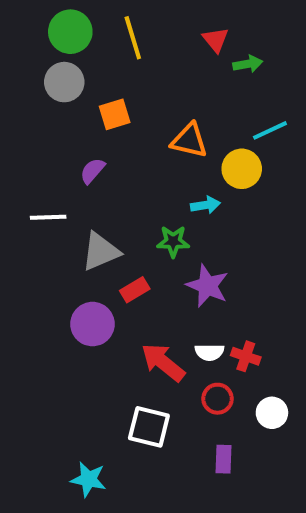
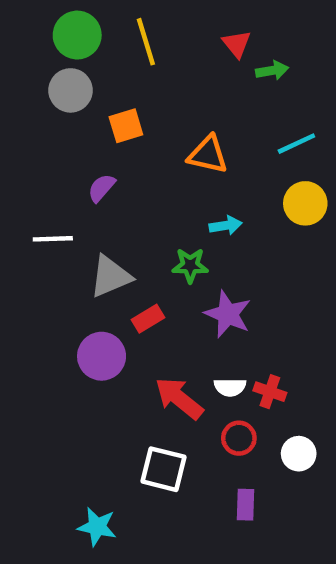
yellow circle: (242, 169) -> (305, 203), moved

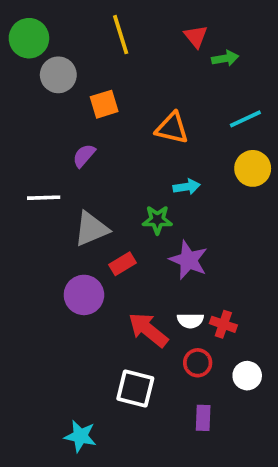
green circle: (77, 35) -> (29, 38), moved

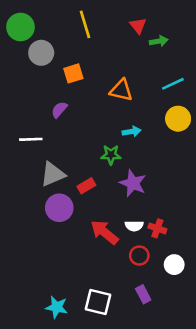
gray triangle: (91, 229) -> (53, 174), moved
white square: (135, 388) -> (98, 302), moved
purple rectangle: (203, 418) -> (143, 294), turned -30

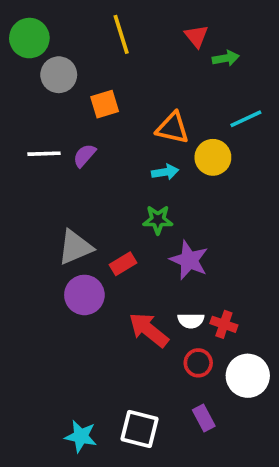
yellow circle: (178, 119) -> (213, 157), moved
cyan arrow: (132, 132) -> (165, 172), moved
white line: (31, 139) -> (44, 154), moved
white circle: (174, 265) -> (248, 376), size x1.5

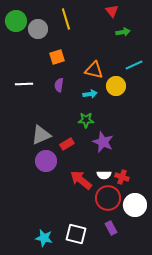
red triangle: (196, 36) -> (112, 11), moved
gray circle: (59, 75) -> (38, 29), moved
purple semicircle: (84, 155) -> (59, 85), moved, turned -32
red circle: (198, 363) -> (108, 198), size x1.6

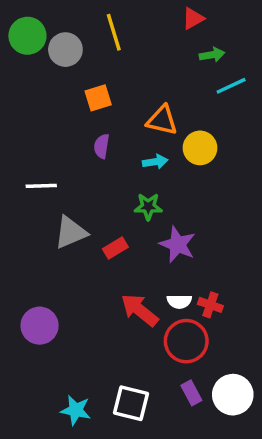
red triangle: (112, 11) -> (193, 18), turned 40
cyan line: (134, 65) -> (231, 86), moved
white line: (24, 84) -> (41, 186), moved
purple circle: (46, 161) -> (40, 326), moved
white circle: (135, 205) -> (233, 395), moved

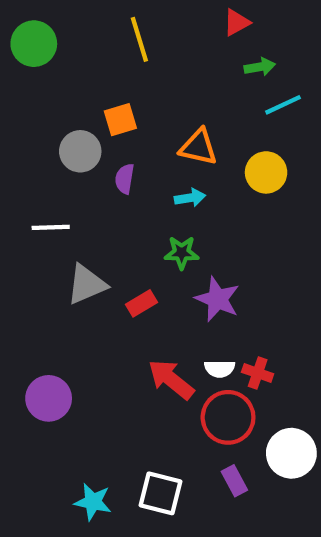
gray circle: (65, 50) -> (80, 151), moved
yellow circle: (200, 148) -> (266, 172), moved
white circle: (233, 395) -> (291, 453), moved

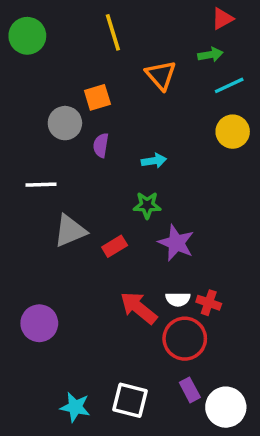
red triangle: (236, 23) -> (222, 19), moved
orange triangle: (198, 147) -> (161, 75), moved, turned 36
yellow circle: (266, 172) -> (233, 132), moved
white circle: (291, 453) -> (226, 407), moved

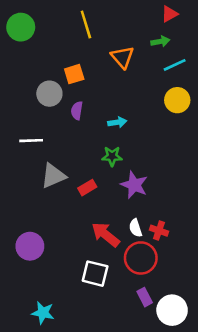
white semicircle: (178, 299) -> (136, 228), turned 72
white square: (130, 400) -> (95, 274), moved
cyan star: (75, 407) -> (43, 313), moved

